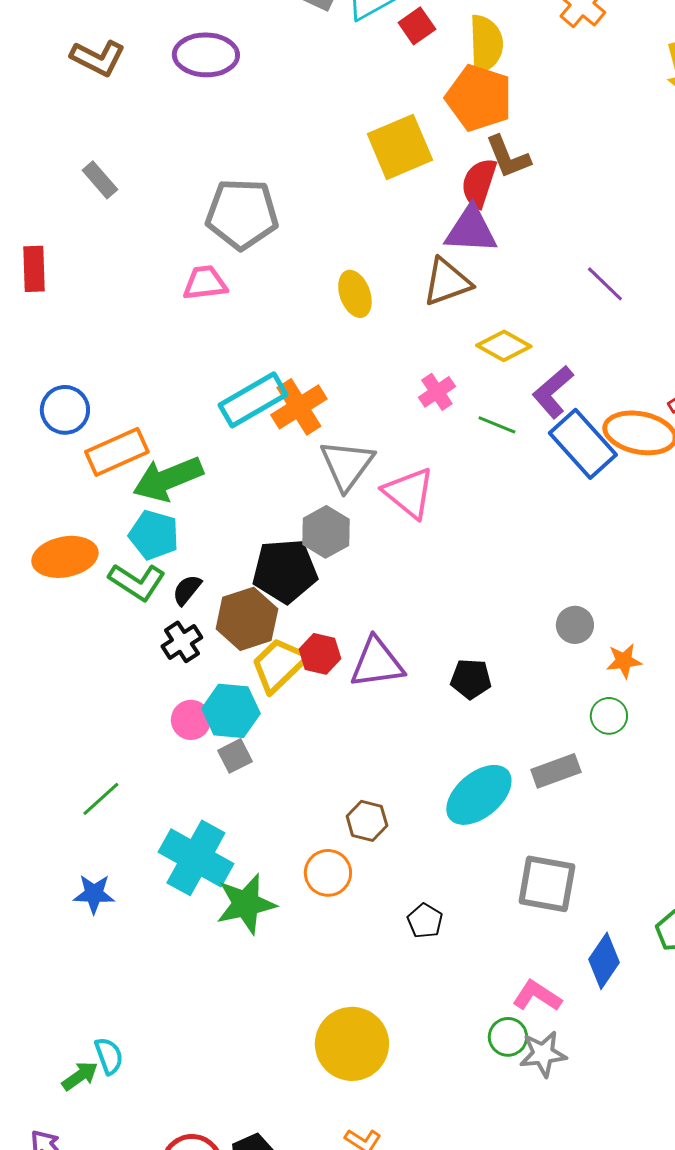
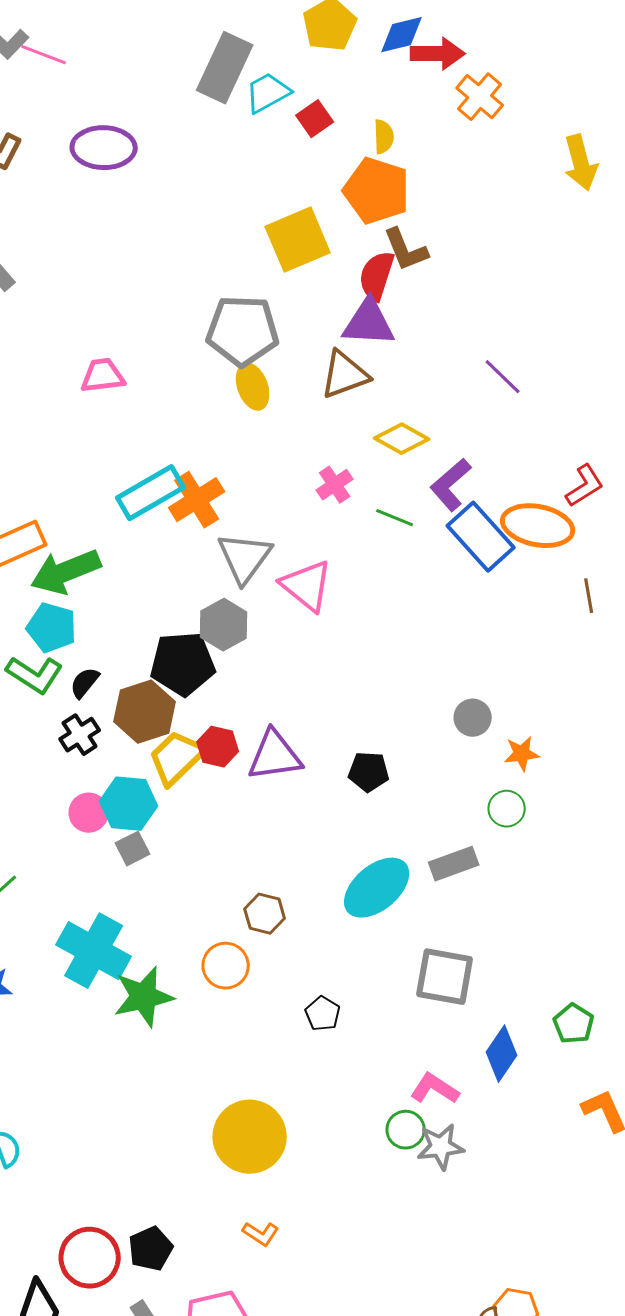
yellow semicircle: (486, 44) -> (384, 137), size x0.6
gray pentagon: (242, 214) -> (243, 331), moved

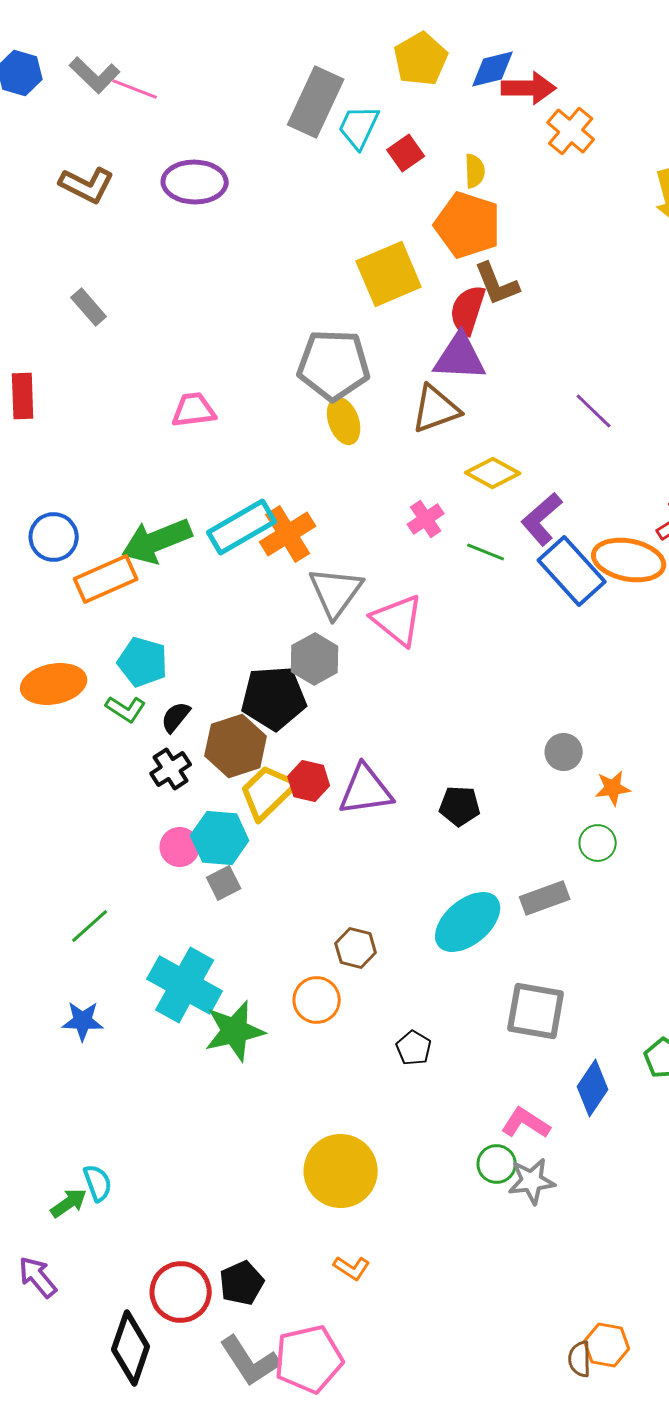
cyan trapezoid: (268, 93) -> (359, 127), turned -36
green arrow: (66, 572) -> (157, 541), moved
green L-shape: (35, 675) -> (126, 709), size x0.7

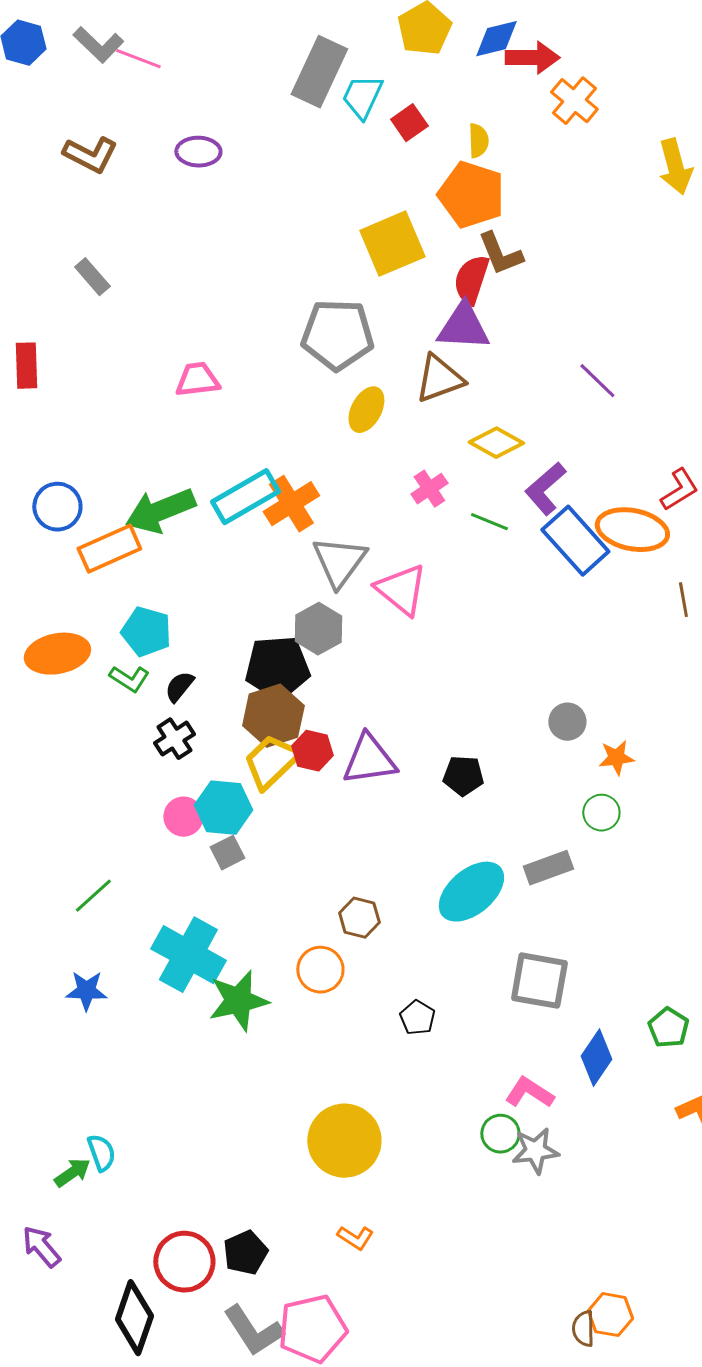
purple ellipse: (195, 182) -> (198, 152), size x0.7
yellow ellipse: (344, 421) -> (366, 410), moved, turned 48
brown hexagon: (236, 746) -> (273, 716), moved

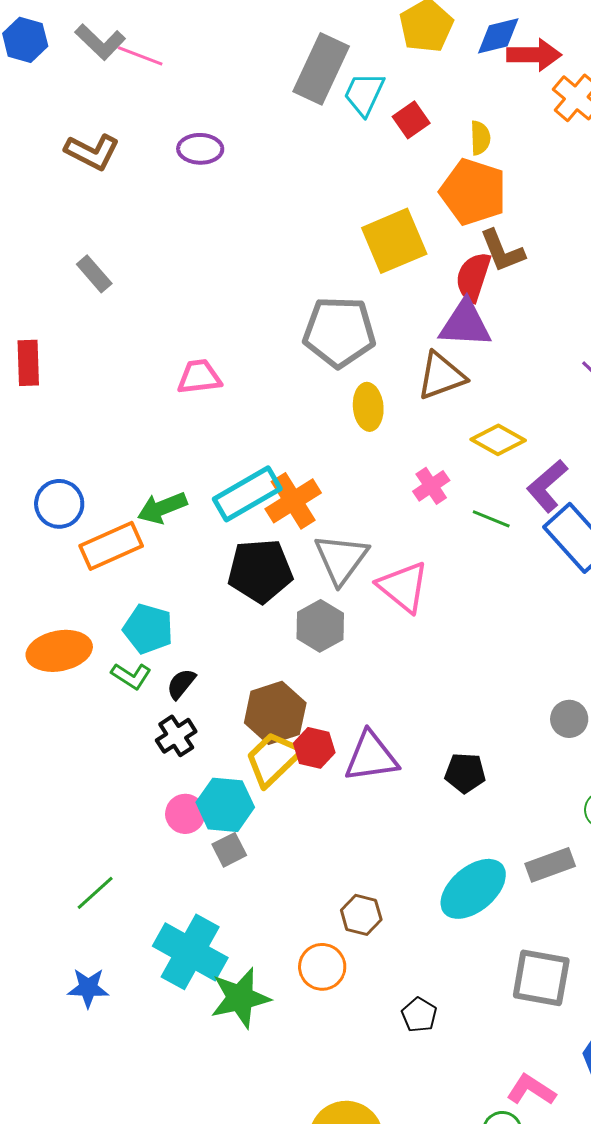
yellow ellipse: (366, 410) -> (368, 407), turned -33
green arrow: (160, 511) -> (162, 508), size x0.7
black pentagon: (277, 668) -> (260, 571), moved

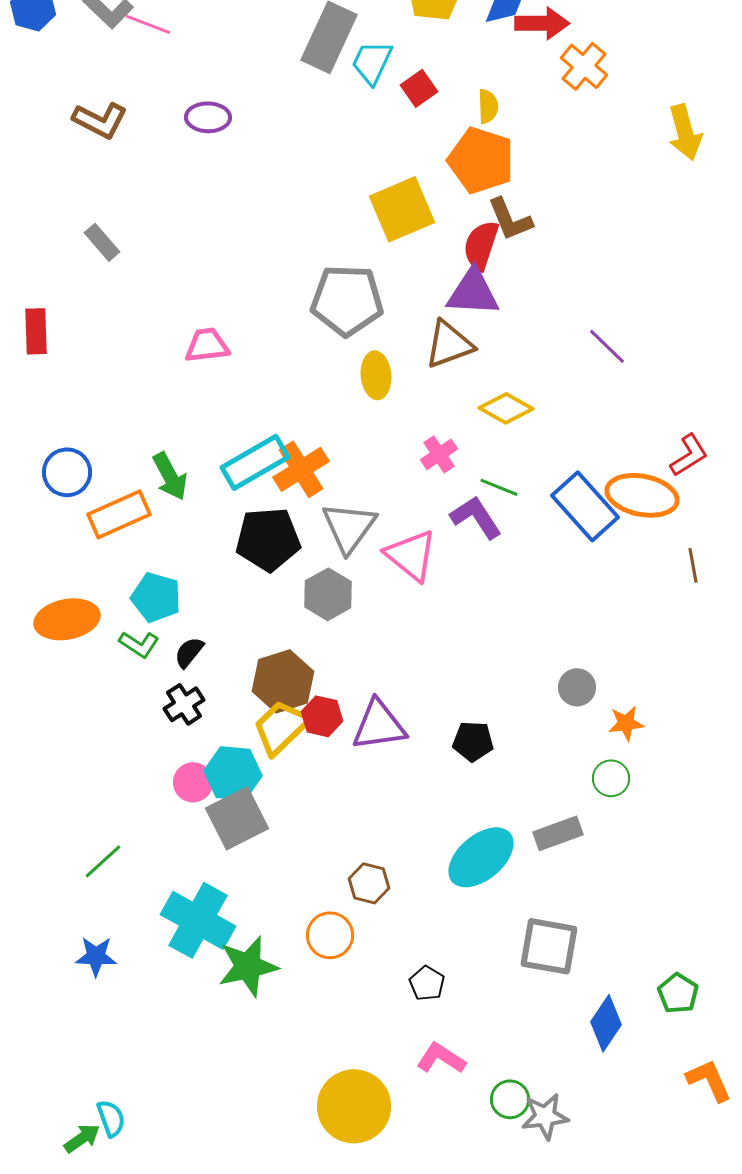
purple L-shape: (547, 486) -> (476, 517), moved, turned 98
green arrow: (162, 508) -> (170, 476), turned -96
gray square: (229, 850) -> (237, 818), size x1.8
pink L-shape: (531, 1090) -> (441, 1058), moved

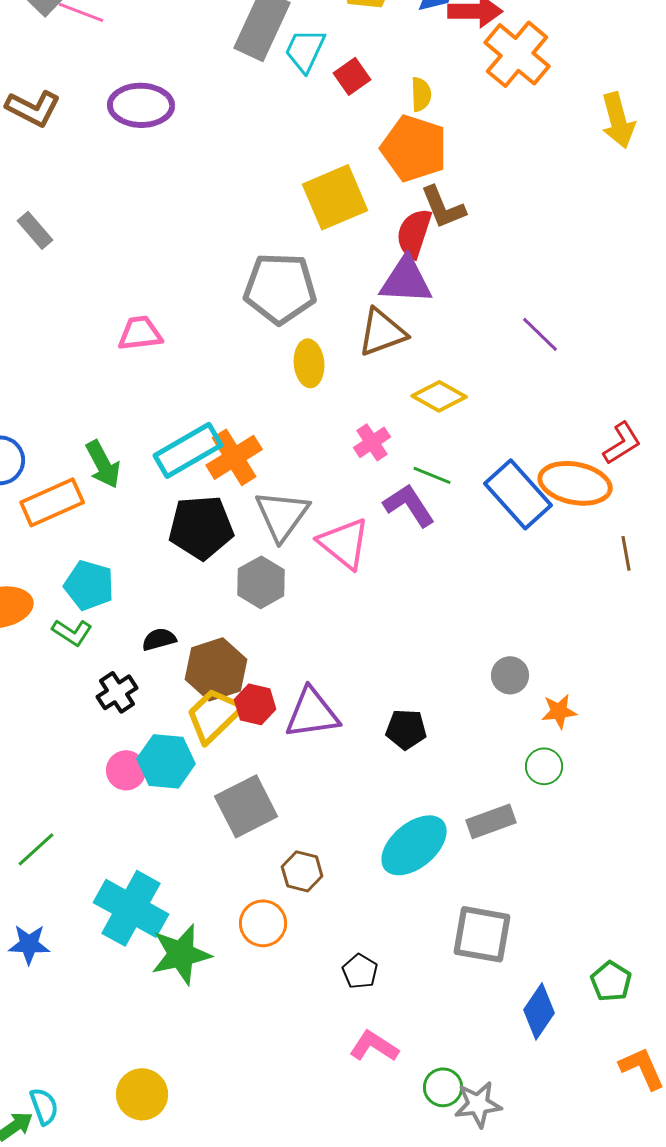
orange cross: (584, 66) -> (517, 54), size x1.4
purple ellipse: (208, 117) -> (141, 105), size x1.4
black semicircle: (189, 652) -> (159, 639), moved, turned 36
gray square: (237, 818) -> (246, 806), moved
yellow circle: (354, 1106) -> (142, 1094), moved, size x0.7

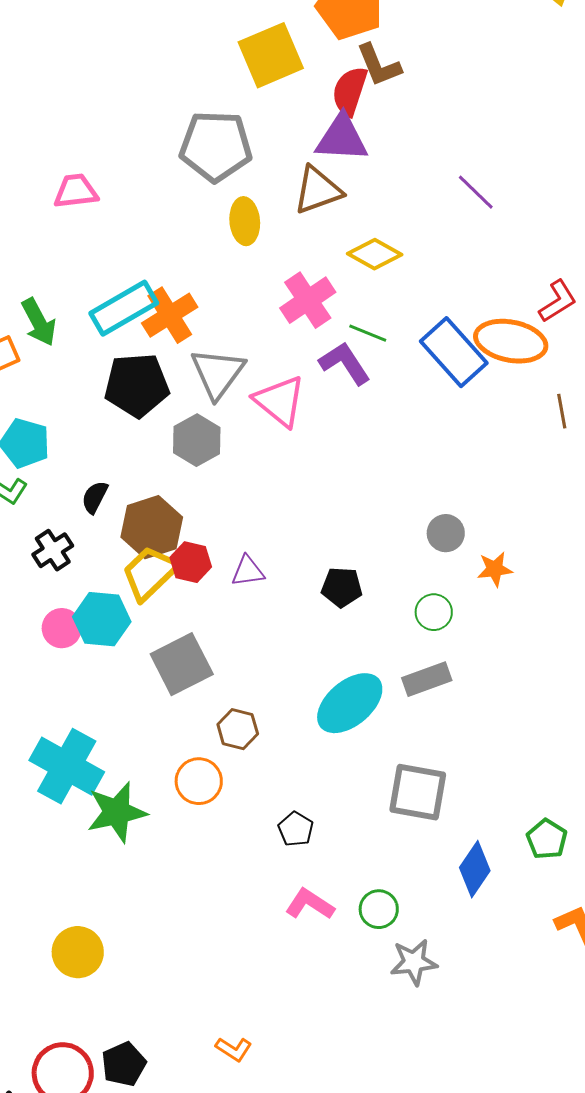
pink cross: (372, 442) -> (308, 300), size x1.5
black semicircle: (159, 639) -> (95, 497), turned -48
purple triangle: (312, 713) -> (248, 571), size x0.6
green circle: (544, 766) -> (434, 612), moved
green circle: (443, 1087) -> (379, 909), moved

